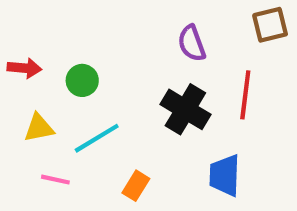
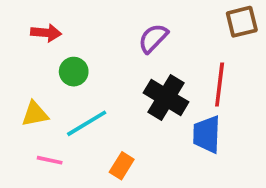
purple semicircle: (192, 43) -> (153, 38), moved, turned 64
red arrow: (24, 68) -> (46, 33), moved
blue trapezoid: (225, 175) -> (207, 134), moved

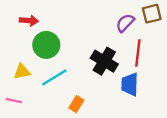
purple semicircle: (153, 38) -> (125, 23), moved
green circle: (74, 72) -> (46, 45), size x1.5
pink line: (50, 160) -> (14, 101), moved

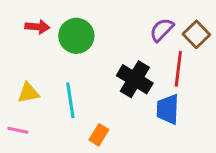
brown square: (152, 14) -> (196, 34), moved, turned -30
green circle: (46, 45) -> (76, 36), moved
cyan line: (54, 77) -> (70, 100), turned -68

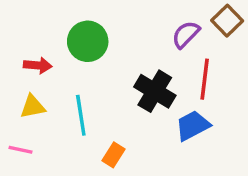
red arrow: (37, 27) -> (38, 65), moved
brown square: (196, 34) -> (227, 21), moved
blue trapezoid: (168, 109) -> (193, 126), turned 60

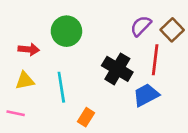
brown square: (227, 21) -> (172, 30), moved

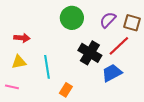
brown square: (172, 30) -> (132, 23), turned -30
green circle: (66, 31) -> (72, 18), moved
red line: (155, 60) -> (119, 46), turned 40

